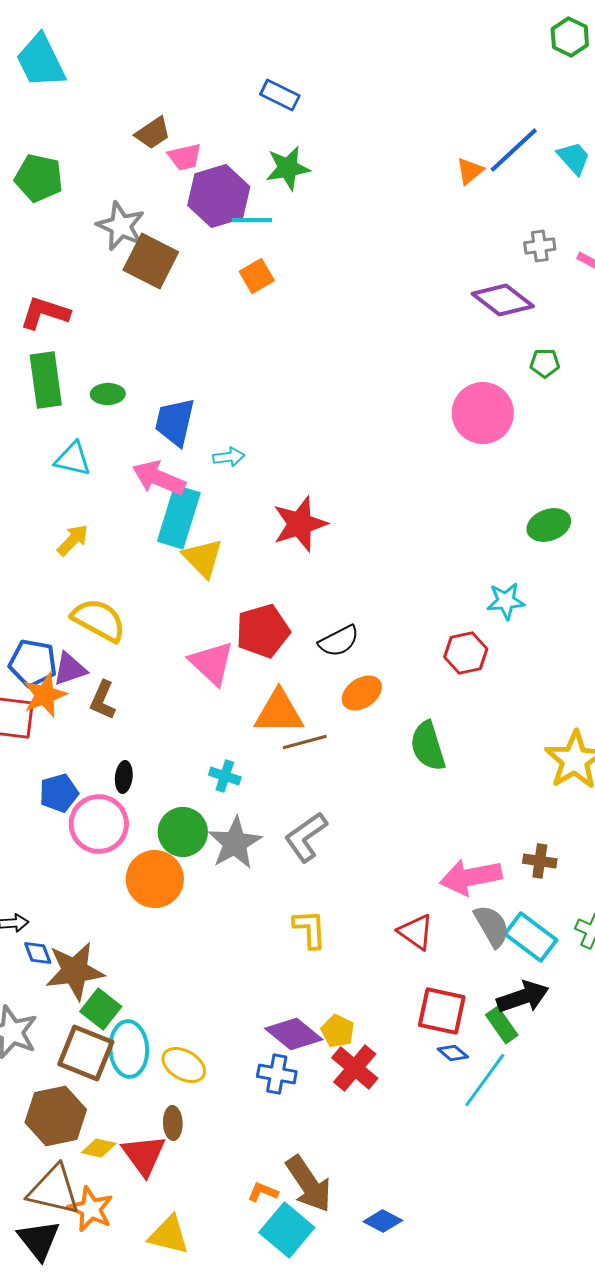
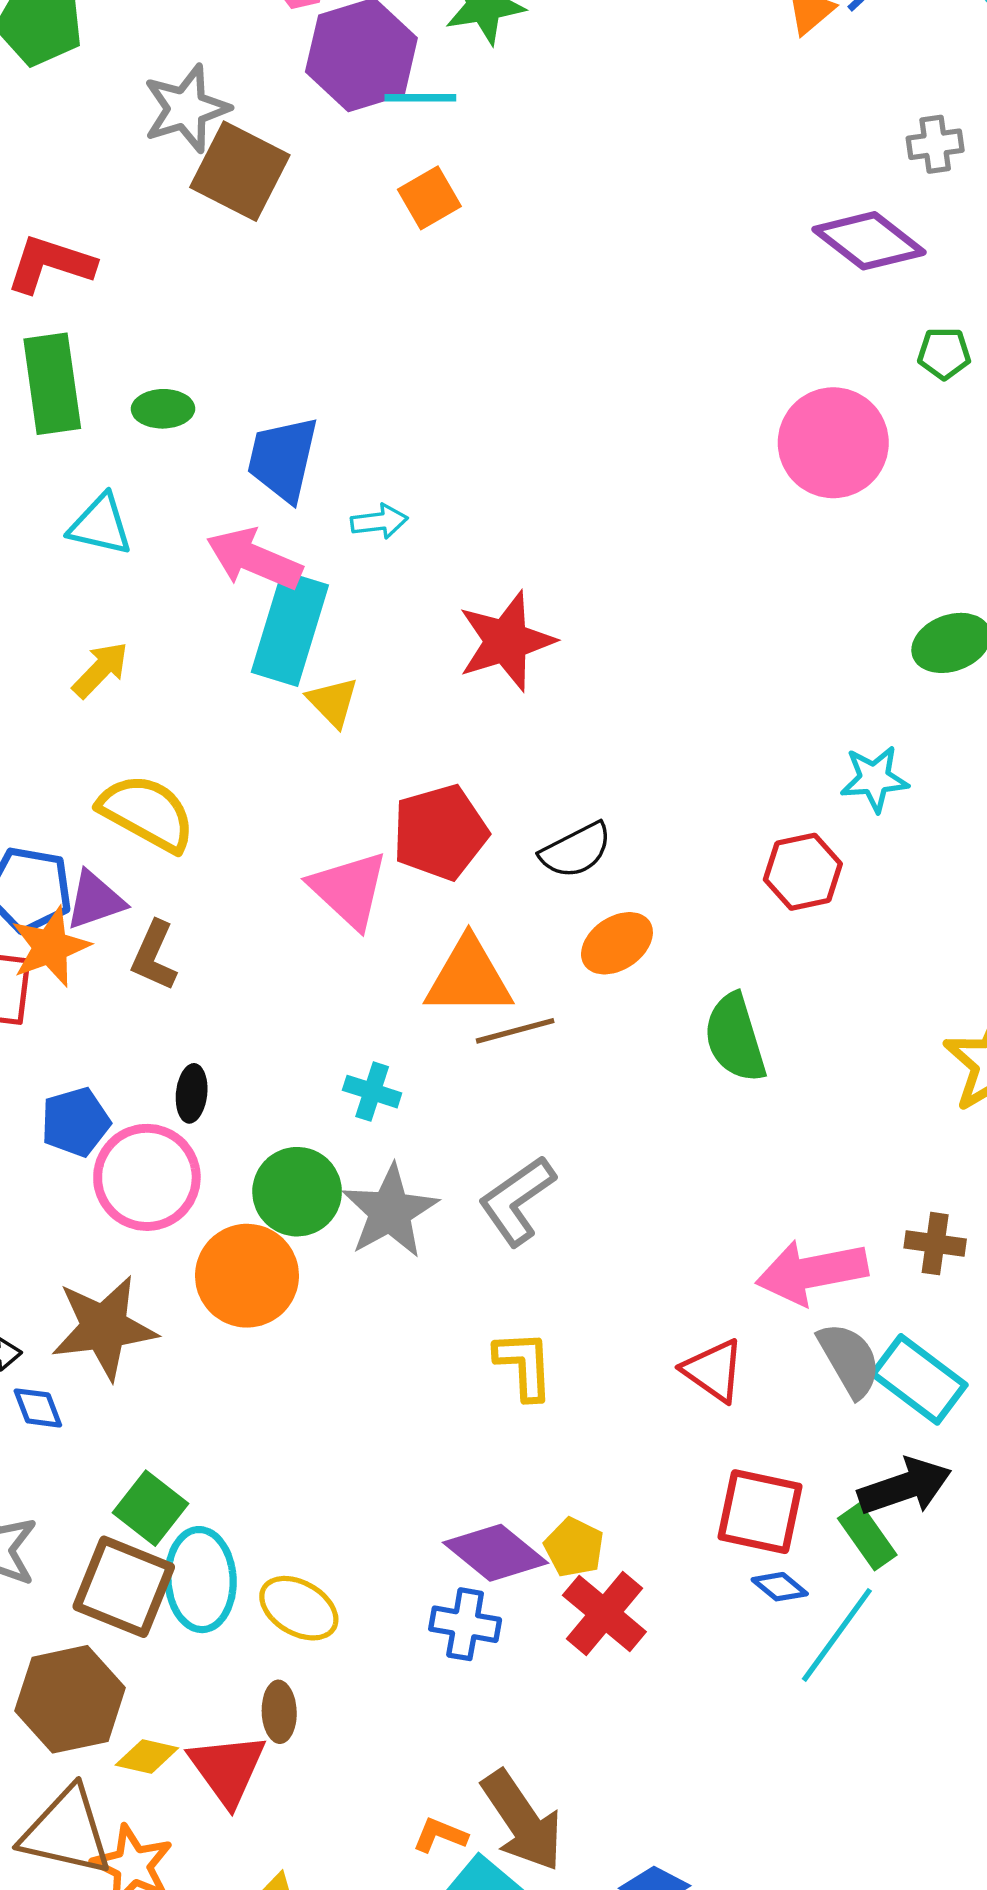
gray star: (121, 226) -> (186, 109), turned 30
yellow triangle: (203, 558) -> (333, 702), size x0.7
brown star: (75, 971) -> (104, 1328), moved

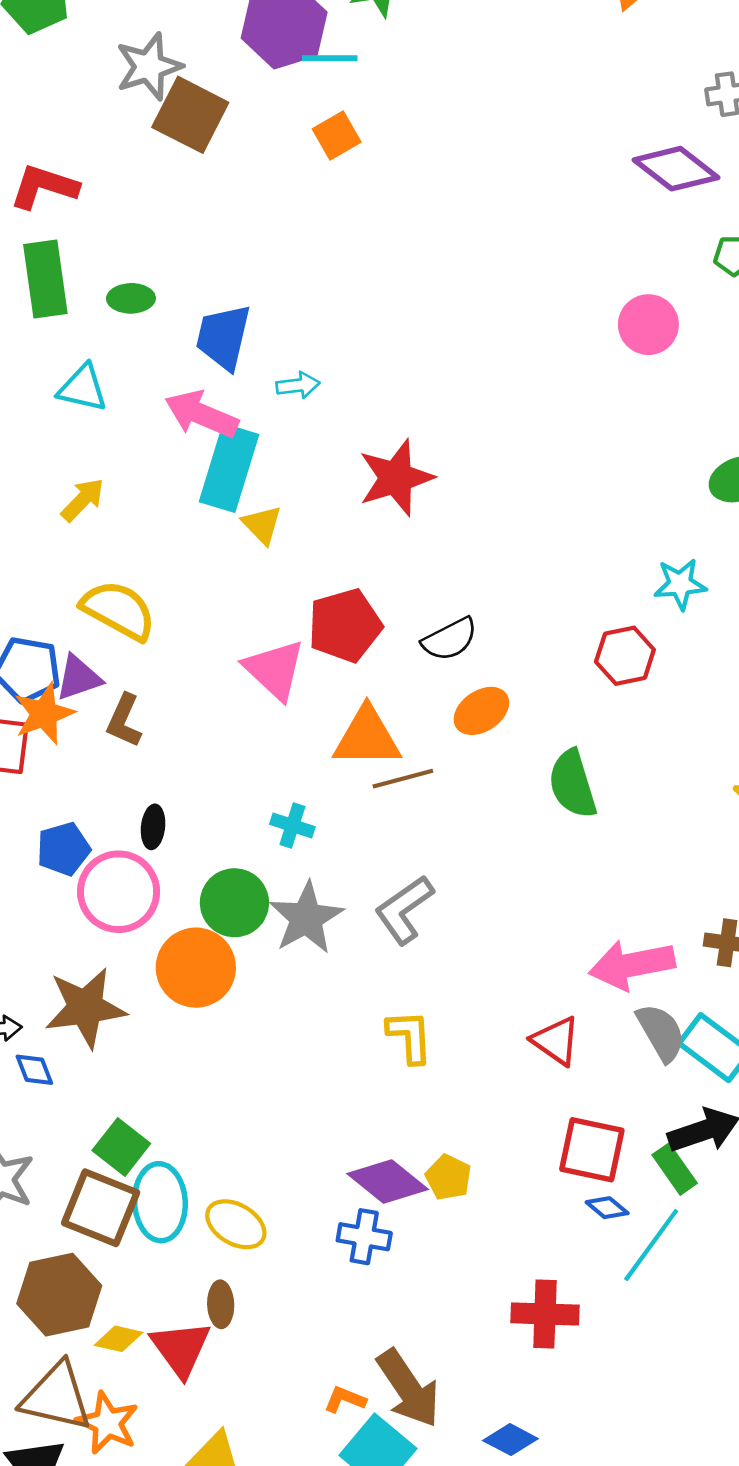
pink circle: (833, 443) -> (648, 325), size x0.7
red cross: (604, 1614) -> (545, 1314), moved, turned -38

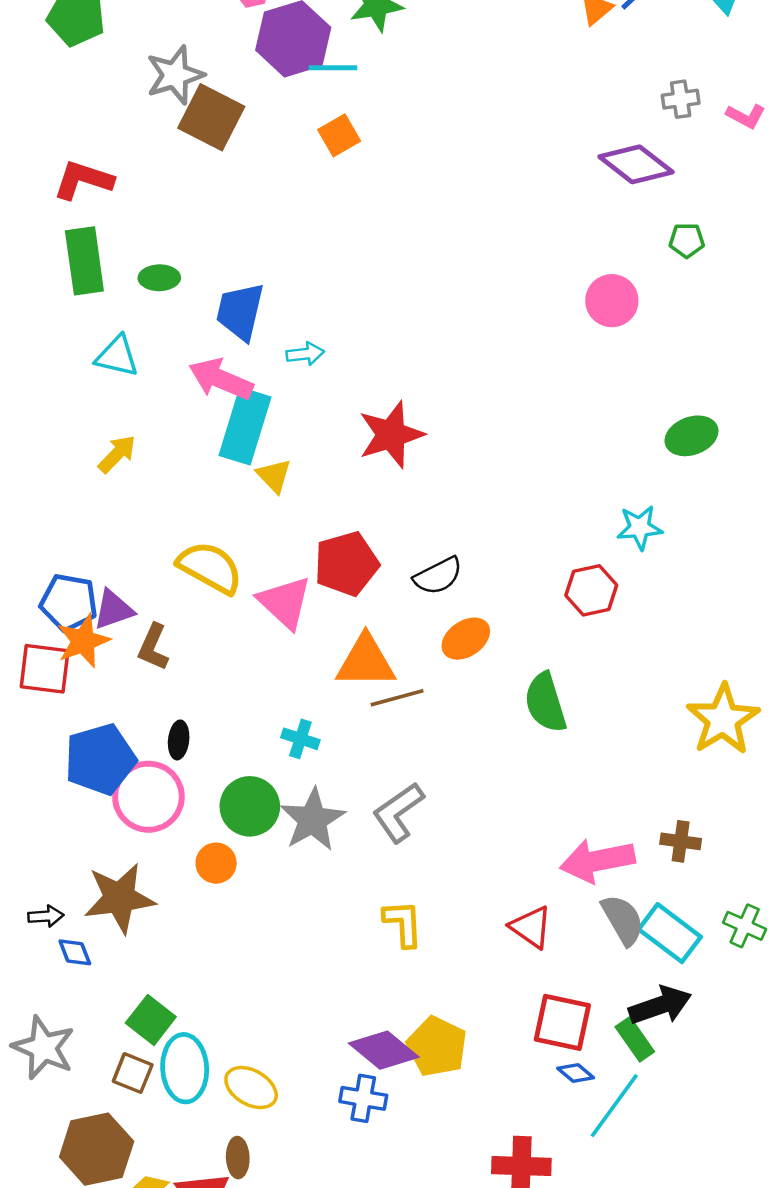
yellow semicircle: (119, 610) -> (210, 567), moved
blue pentagon: (63, 849) -> (100, 759), size x1.5
orange circle: (196, 968) -> (216, 863), size x0.6
yellow pentagon: (448, 1177) -> (437, 1047), size x1.5
brown square: (101, 1208) -> (133, 1073), size x0.6

